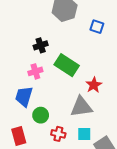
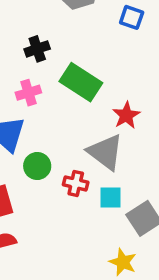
gray triangle: (81, 107) -> (105, 152), turned 45
red cross: (58, 134) -> (76, 183), moved

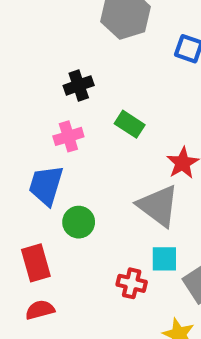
green rectangle: (81, 82) -> (130, 124), size x0.6
red cross: (76, 183) -> (132, 283), moved

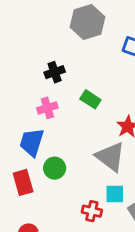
red rectangle: (36, 263) -> (23, 182), moved

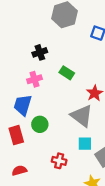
red cross: (92, 211) -> (59, 161), moved

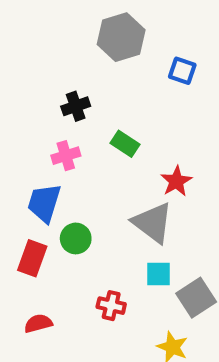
red rectangle: (16, 135) -> (32, 258), turned 36

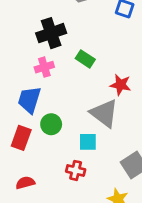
black cross: (76, 106) -> (51, 33), size x1.5
red star: (176, 181) -> (121, 85), turned -30
cyan square: (159, 274) -> (88, 142), moved

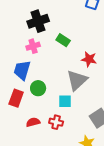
gray triangle: (104, 113) -> (77, 80), turned 40
red semicircle: (25, 183) -> (33, 122), moved

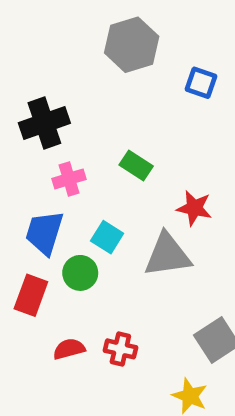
black cross: (38, 21) -> (44, 123), moved
gray triangle: (77, 80) -> (167, 255), turned 35
cyan square: (65, 101) -> (107, 237), moved, turned 32

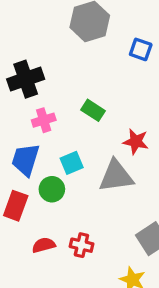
cyan square: (107, 237) -> (72, 163), turned 35

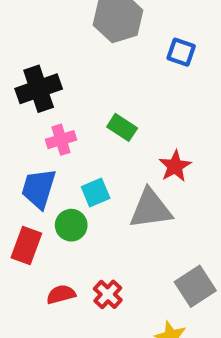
red star: (136, 142) -> (175, 166), turned 30
red cross: (81, 245) -> (108, 294), turned 30

